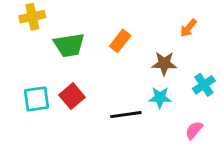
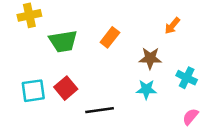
cyan cross: (204, 85) -> (187, 78), turned -30
black line: (126, 115) -> (100, 110), moved
pink semicircle: (194, 130) -> (190, 117), moved

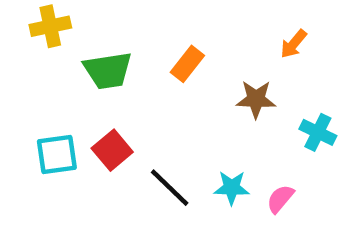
cyan star: (146, 89) -> (232, 188), moved
black line: (100, 110) -> (170, 188), turned 52
pink semicircle: (190, 117) -> (280, 199), moved

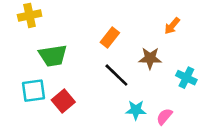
green trapezoid: (108, 70) -> (53, 56), moved
red square: (112, 150) -> (63, 101), moved
black line: (170, 188) -> (116, 75), moved

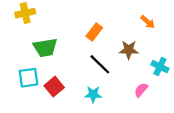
orange arrow: (172, 26) -> (148, 22), turned -88
cyan star: (136, 110) -> (93, 94), moved
pink semicircle: (164, 117) -> (141, 90), moved

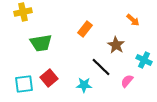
brown star: (129, 50) -> (116, 45), turned 30
black line: (100, 64) -> (101, 67), moved
cyan square: (29, 78) -> (24, 84), moved

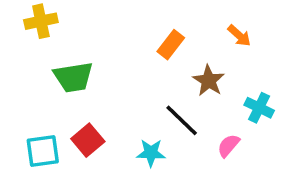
orange rectangle: (85, 29) -> (171, 45), moved

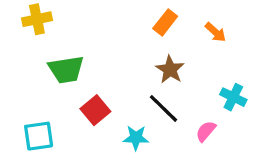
orange rectangle: (171, 45) -> (165, 22), moved
brown star: (209, 81) -> (170, 70), moved
red square: (88, 140) -> (95, 110), moved

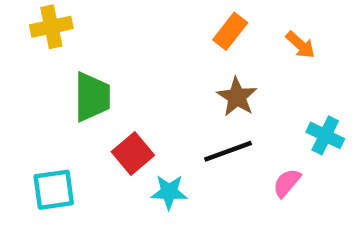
green trapezoid: (66, 70) -> (92, 97), turned -81
black line: (164, 108) -> (228, 151), turned -64
cyan star: (136, 138) -> (169, 192), moved

